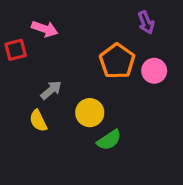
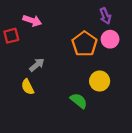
pink circle: (154, 71) -> (110, 39), moved
yellow circle: (90, 113) -> (100, 81), moved
green semicircle: (109, 140) -> (79, 101), turned -108

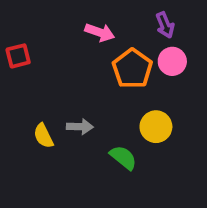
pink arrow: (32, 21) -> (100, 32), moved
gray arrow: (37, 65) -> (80, 127), moved, turned 42

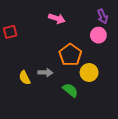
purple arrow: (165, 25) -> (103, 16), moved
orange pentagon: (132, 69) -> (70, 55), moved

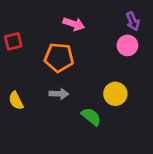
orange pentagon: (70, 55) -> (59, 58), moved, turned -30
yellow semicircle: (25, 78) -> (16, 101), moved

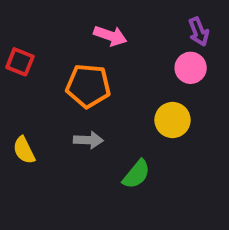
red square: (13, 41) -> (20, 62), turned 36
yellow circle: (115, 94) -> (173, 120), moved
green semicircle: (91, 117) -> (136, 174), turned 90

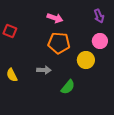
pink circle: (191, 68) -> (100, 41), moved
orange pentagon: (88, 86) -> (59, 43), moved

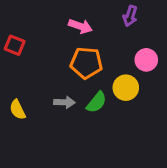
purple arrow: (99, 16) -> (130, 16), moved, turned 40
green semicircle: (68, 87) -> (97, 102), moved

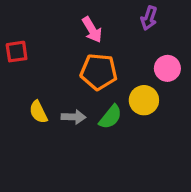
pink arrow: (80, 26) -> (92, 30), turned 40
red square: (15, 45) -> (17, 52), turned -30
yellow semicircle: (18, 110) -> (38, 112), moved

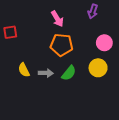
yellow circle: (144, 100) -> (98, 68), moved

